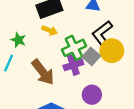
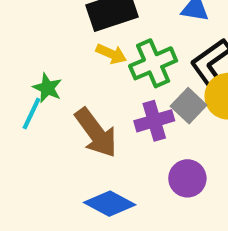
green star: (18, 40) -> (47, 88), moved
green cross: (74, 48) -> (153, 63), moved

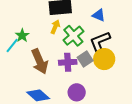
yellow arrow: (111, 54) -> (55, 27), turned -104
green cross: (153, 63) -> (73, 36), turned -30

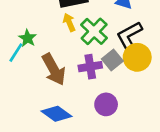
yellow arrow: (55, 27) -> (69, 22), turned -40

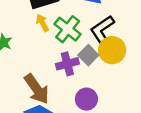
brown arrow: (54, 69) -> (37, 89), moved

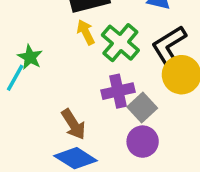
gray square: (88, 55) -> (142, 108), moved
brown arrow: (37, 89) -> (73, 124), size x0.7

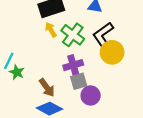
green star: (30, 57) -> (17, 72), moved
gray square: (142, 108) -> (79, 81), moved, turned 30

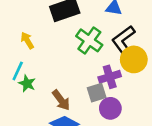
yellow arrow: (51, 30) -> (27, 40), moved
purple cross: (73, 65) -> (110, 77), moved

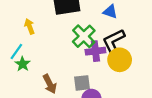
purple cross: (110, 77) -> (95, 51), moved

